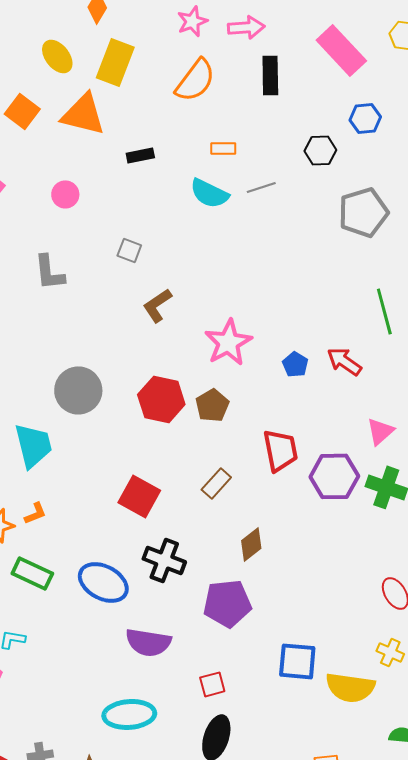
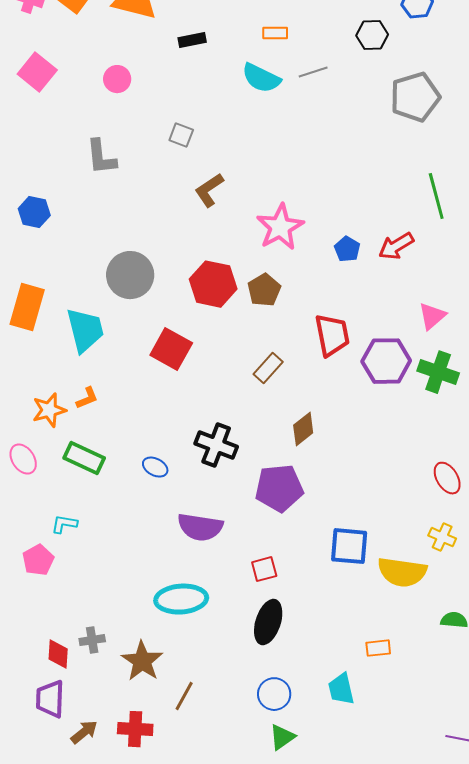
red arrow: (344, 361) -> (396, 246), turned -66
red square: (139, 496) -> (171, 349), moved
blue ellipse: (103, 582) -> (155, 467), size x0.5

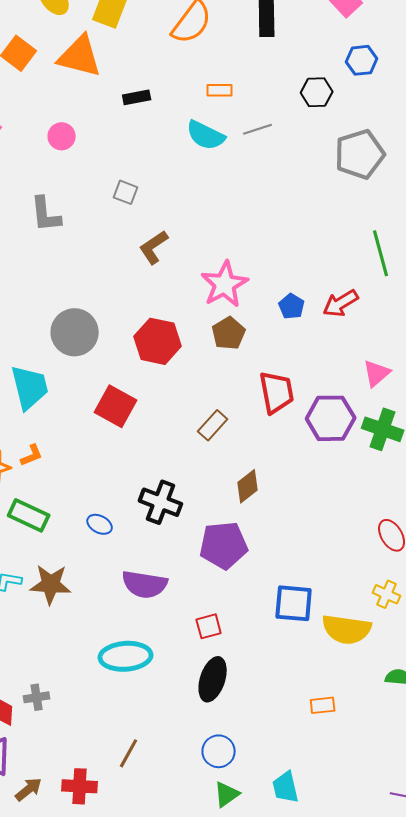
brown pentagon: (264, 290) -> (229, 333), moved
brown star: (142, 661) -> (51, 584), moved, turned -30
cyan trapezoid: (341, 689) -> (286, 787), moved

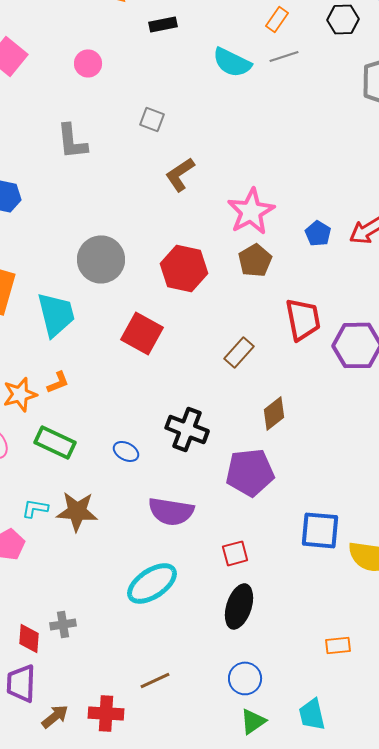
orange rectangle: (220, 90) -> (277, 19), moved, turned -55
cyan ellipse: (126, 656) -> (152, 583), turned -30
orange rectangle: (323, 705) -> (338, 645), moved
brown line: (129, 753) -> (155, 680), turned 36

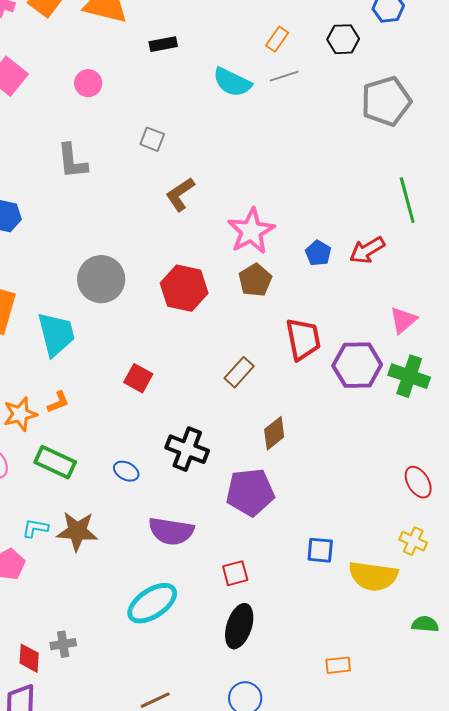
red square: (142, 333) -> (138, 378), moved, size x0.7
blue square: (320, 530) -> (320, 550), size x0.7

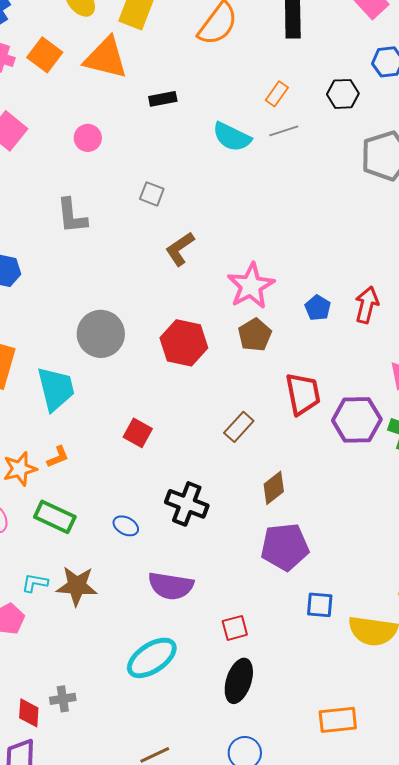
red arrow: (367, 250) -> (367, 305), turned 135
purple pentagon: (250, 492) -> (285, 547), moved
orange rectangle: (338, 665) -> (338, 720), size x1.5

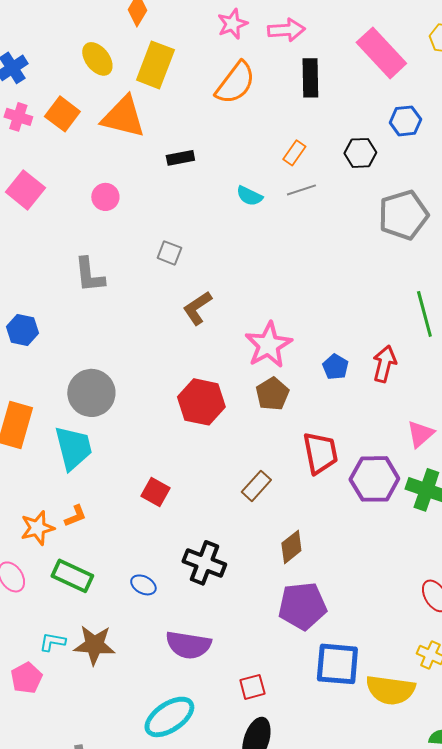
cyan semicircle: (232, 137) -> (249, 196), size x0.7
gray circle: (101, 334) -> (91, 393), moved
blue square: (320, 605) -> (337, 664), size x1.6

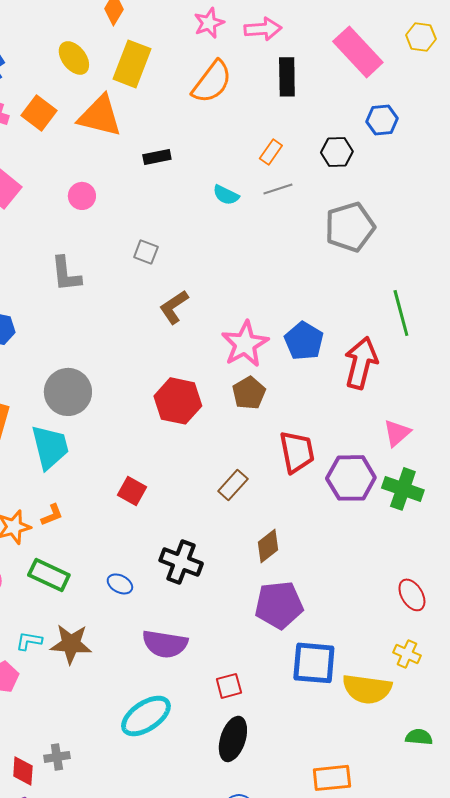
gray pentagon: (403, 215) -> (350, 227), moved
red arrow: (384, 364) -> (361, 363), size x1.4
blue pentagon: (335, 367) -> (304, 341), moved, size x1.5

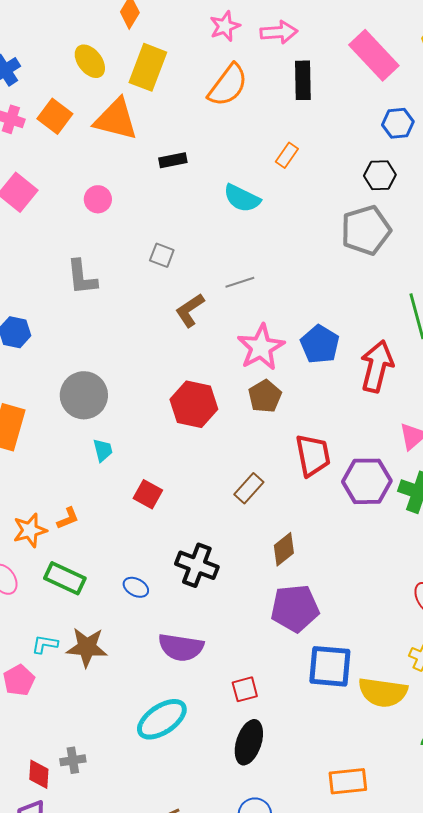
black hexagon: (337, 152) -> (380, 175), moved
gray line: (278, 189) -> (240, 282), moved
cyan semicircle: (226, 195) -> (242, 198), size x1.4
cyan trapezoid: (50, 447) -> (103, 450), moved, size x0.5

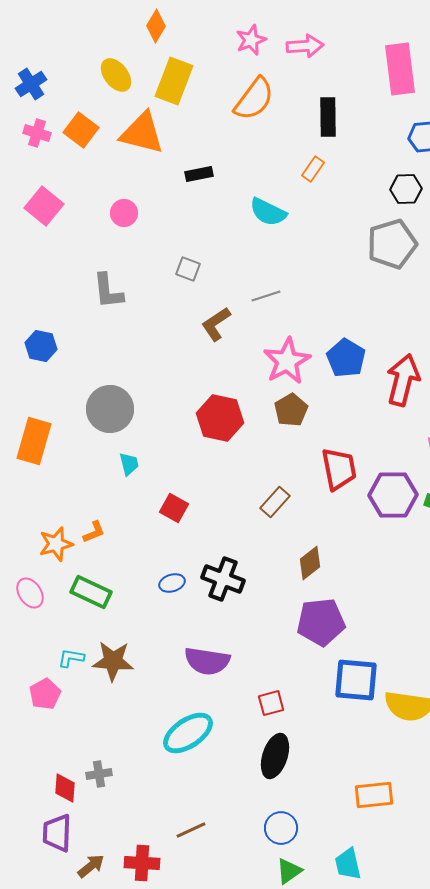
pink rectangle: (374, 55) -> (400, 69), turned 36
black rectangle: (303, 80) -> (328, 117), moved
blue ellipse: (136, 587) -> (172, 583), moved, turned -45

